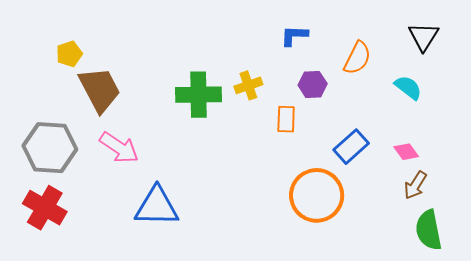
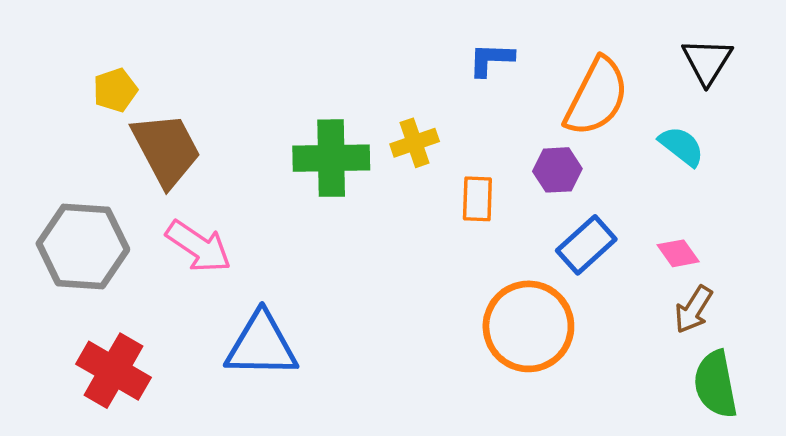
orange semicircle: (357, 58) -> (596, 97), size x1.4
purple hexagon: (313, 84) -> (557, 170), moved
red cross: (45, 208) -> (114, 371), moved

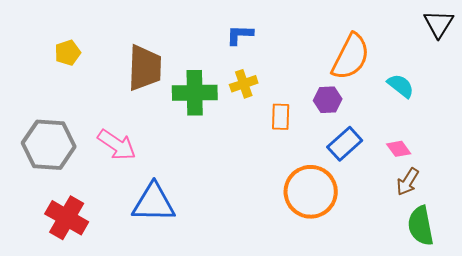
blue L-shape: (491, 59) -> (240, 35), moved
black triangle: (707, 61) -> (439, 24), moved
brown trapezoid: (166, 150) -> (145, 68), moved, turned 30

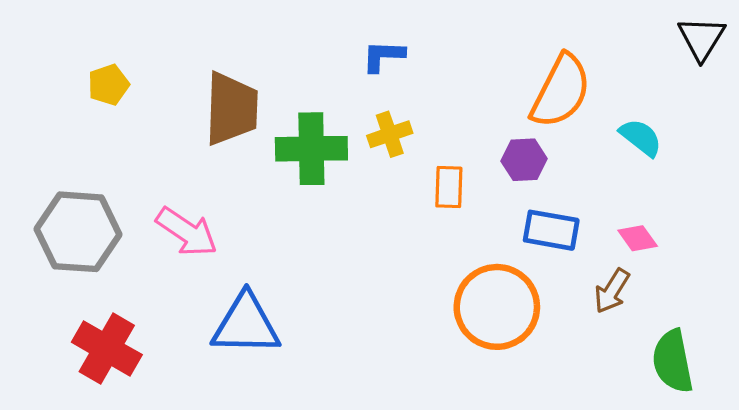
blue rectangle: (345, 144) -> (551, 230), turned 52
brown arrow: (408, 182) -> (612, 291), moved

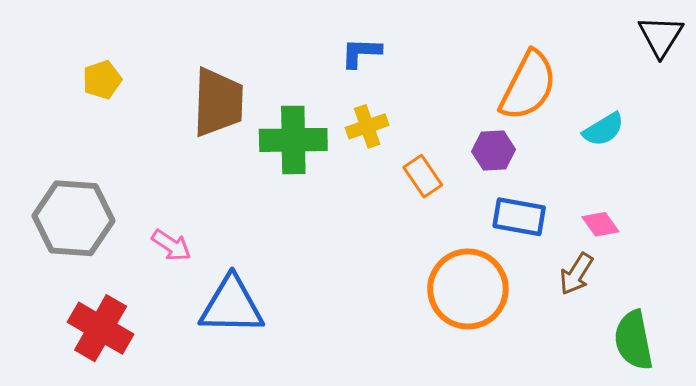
cyan semicircle: (641, 137) -> (603, 129), turned 111
orange rectangle: (449, 187) -> (423, 176), turned -36
pink arrow: (187, 232) -> (171, 245), moved, size x0.7

